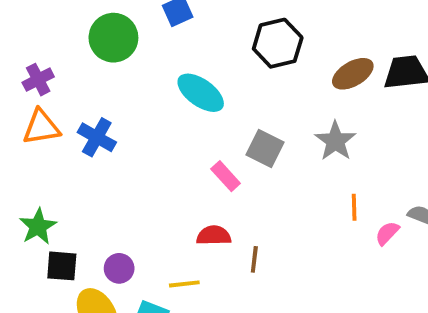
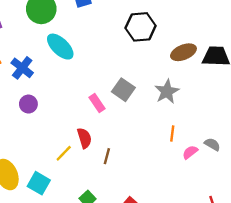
cyan ellipse: (201, 93) -> (60, 47), moved
red semicircle: (214, 236) -> (84, 138), turned 66
purple circle: (119, 268) -> (28, 104), moved
yellow line: (184, 284) -> (64, 153), moved, turned -48

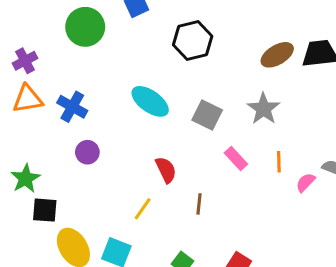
black hexagon: (141, 27) -> (193, 40), moved
cyan ellipse: (60, 47) -> (150, 101), moved
pink rectangle: (97, 103) -> (236, 159), moved
red semicircle: (84, 138) -> (166, 170), moved

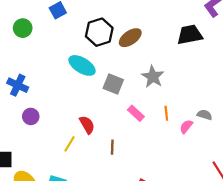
green circle: (85, 27) -> (23, 28), size x0.7
brown ellipse: (277, 55) -> (130, 38), moved
cyan ellipse: (150, 101) -> (82, 65), moved
yellow line: (143, 209) -> (69, 144), moved

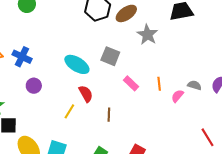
cyan ellipse: (82, 65) -> (77, 64), moved
gray star: (153, 77) -> (147, 35), moved

